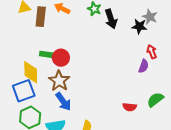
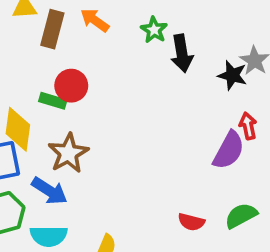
red circle: (61, 58) -> (71, 86), moved
purple semicircle: (143, 66) -> (229, 150), size x1.5
blue arrow: (63, 102) -> (49, 191), moved, turned -30

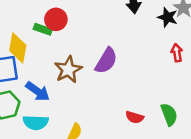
purple semicircle: (229, 150) -> (106, 61), moved
brown star: (68, 153) -> (68, 70), moved
green semicircle: (241, 216) -> (169, 114), turned 95

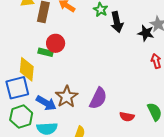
purple semicircle: (106, 61) -> (98, 98), moved
brown star: (68, 70) -> (67, 97), moved

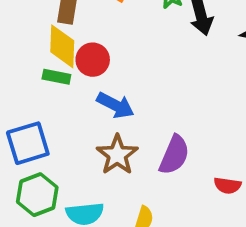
green rectangle: (46, 52) -> (56, 77), moved
yellow diamond: (27, 69) -> (62, 46), moved
blue arrow: (46, 103) -> (115, 105), moved

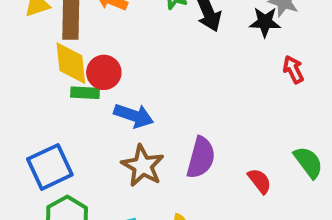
green rectangle: (56, 77) -> (85, 93), moved
red semicircle: (228, 185) -> (260, 181), turned -128

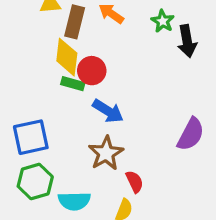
purple semicircle: (201, 158) -> (191, 134), moved
red semicircle: (260, 181) -> (135, 182), moved

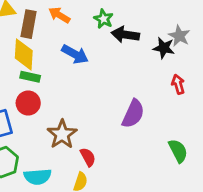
black arrow: (187, 41) -> (125, 35), turned 112
red circle: (92, 71) -> (28, 103), moved
blue arrow: (108, 111) -> (75, 54), moved

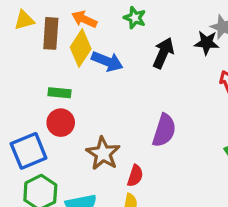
black arrow: (125, 35) -> (163, 53), moved, turned 112
yellow diamond: (24, 54) -> (81, 48), moved, turned 36
purple semicircle: (133, 114) -> (164, 130), moved
red semicircle: (88, 157) -> (135, 176), turned 54

